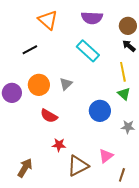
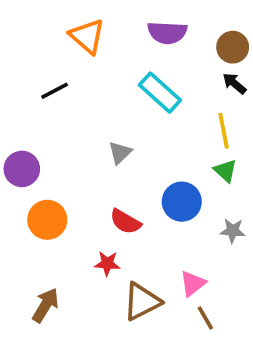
orange circle: (39, 85) -> (47, 220), moved
red semicircle: (49, 116) -> (125, 222), moved
brown line: (122, 175) -> (205, 318), moved, turned -48

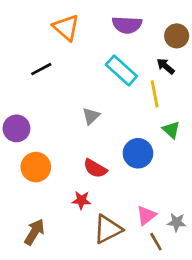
black arrow: (234, 83) -> (166, 66), moved
yellow line: (224, 131) -> (155, 94), moved
gray star: (233, 231) -> (177, 222), moved

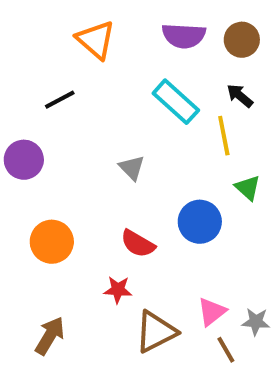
brown circle: (177, 36) -> (242, 40), moved
gray triangle: (91, 116) -> (132, 168), turned -30
purple circle: (16, 128) -> (24, 160), moved

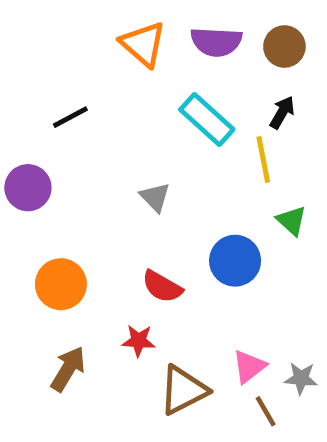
orange triangle: (96, 40) -> (143, 44), moved
black arrow: (240, 96) -> (282, 112), turned 80
brown arrow: (50, 336) -> (68, 369), moved

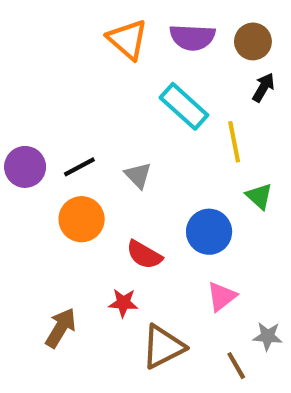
black arrow: (282, 112) -> (263, 87), moved
black line: (70, 117) -> (79, 167), moved
orange circle: (61, 284) -> (82, 219), moved
pink triangle: (249, 367) -> (222, 297), moved

